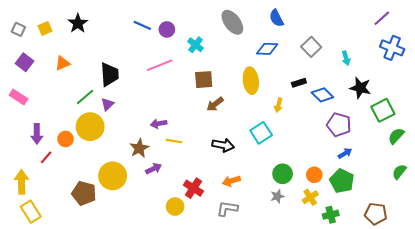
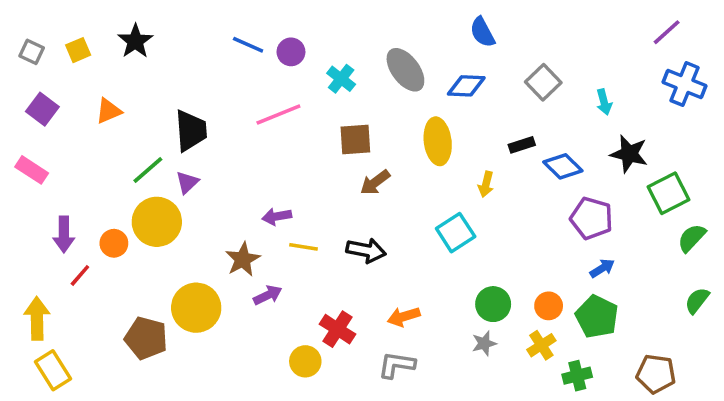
gray ellipse: (232, 22) -> (405, 70), moved
black arrow: (223, 145) -> (366, 250), moved

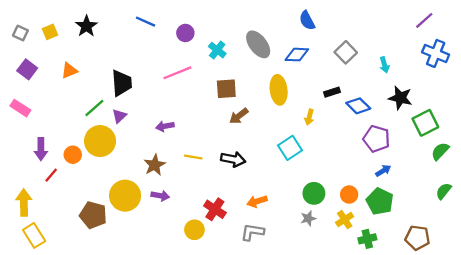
blue line: (248, 45) -> (146, 22), moved
purple arrow: (277, 216) -> (165, 126), moved
purple arrow: (268, 295) -> (160, 196), moved, turned 36

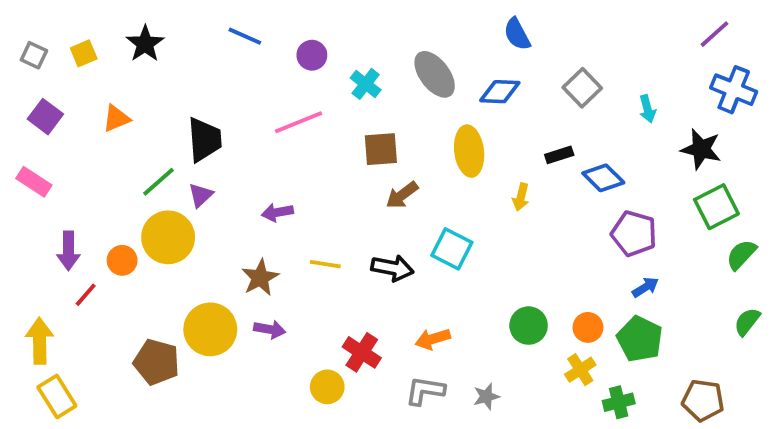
black star: (400, 98) -> (701, 149), moved
cyan square: (290, 148) -> (452, 249), moved, turned -30
gray star: (308, 218) -> (486, 396), moved

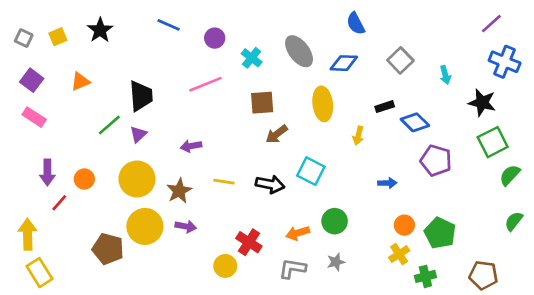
pink rectangle: (34, 182) -> (34, 117), moved
yellow circle: (168, 237) -> (137, 179), moved
blue arrow: (645, 287) -> (387, 183), moved, turned 30
green circle: (529, 326) -> (335, 221), moved
gray star: (486, 396) -> (336, 262), moved

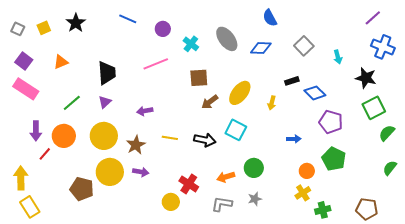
yellow ellipse: (323, 104) -> (240, 93), moved, turned 45
pink rectangle: (34, 117) -> (26, 89), size x1.4
green line: (109, 125) -> (72, 103), moved
orange circle: (84, 179) -> (64, 136), size x1.5
green pentagon: (440, 233) -> (334, 159), moved

